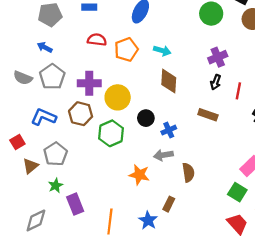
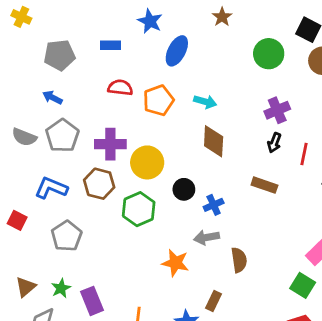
red square: (17, 142) -> (17, 220), turned -32
brown triangle: (30, 166) -> (26, 287), moved
green star: (56, 186) -> (61, 288), moved

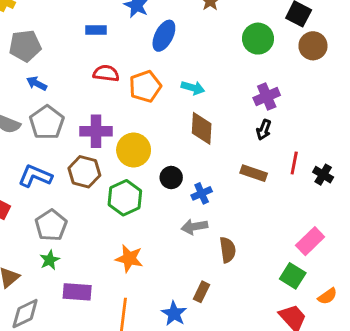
gray pentagon: (60, 55) -> (25, 46), moved
red line: (304, 154) -> (294, 163), moved
orange star: (175, 263) -> (129, 259), moved
green star: (61, 288) -> (50, 260), moved
purple rectangle: (92, 301) -> (77, 292), turned -64

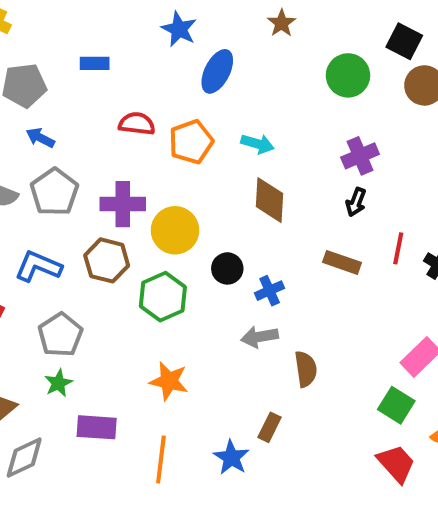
blue rectangle: (96, 30) -> (95, 63), moved

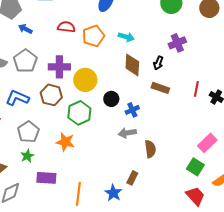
blue arrow: (40, 138) -> (25, 29), moved
black arrow: (356, 202) -> (158, 63), moved
brown rectangle: (342, 262) -> (160, 88), moved
orange star: (169, 381) -> (65, 142), moved

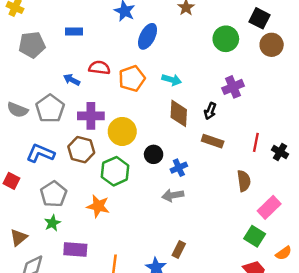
blue arrow: (25, 29) -> (72, 80), moved
brown semicircle: (150, 149) -> (244, 181), moved

